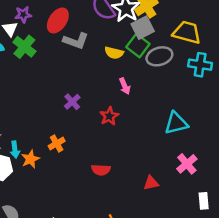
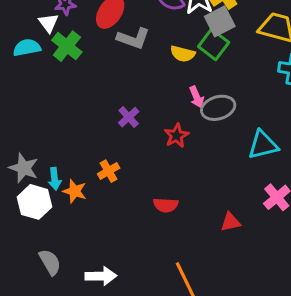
gray ellipse: (159, 56) -> (218, 108), moved
orange star: (30, 159) -> (75, 191), turned -30

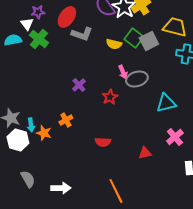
gray square: (220, 21) -> (149, 41), moved

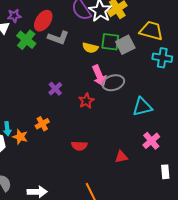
green square: (134, 38) -> (110, 42), turned -30
green cross: (39, 39) -> (26, 40), moved
pink arrow: (123, 72) -> (99, 76), size x1.5

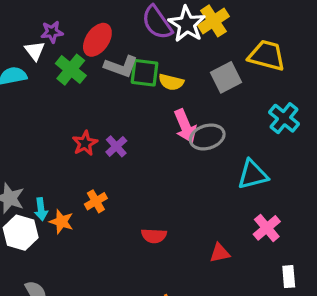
green square: (110, 42) -> (144, 73), moved
cyan cross: (162, 58) -> (284, 118), moved, turned 30
red star: (86, 101) -> (85, 143), moved

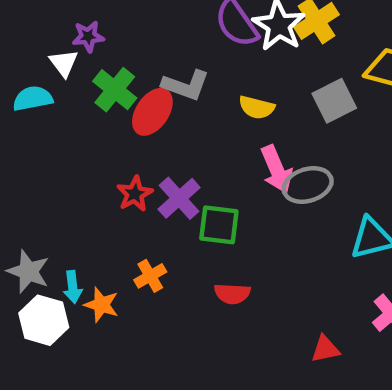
red ellipse: (97, 40) -> (152, 112), moved
green square: (144, 73) -> (219, 225), moved
purple cross: (116, 146) -> (179, 198), size x1.4
red semicircle: (154, 236) -> (232, 294), moved

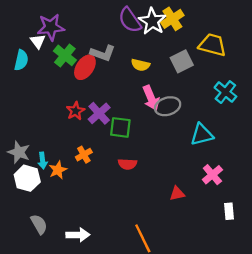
purple star: (88, 36) -> (51, 27), size x1.6
cyan semicircle: (33, 99) -> (21, 60), turned 114
orange star: (101, 305) -> (58, 170), turned 30

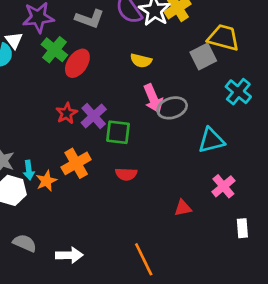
white triangle: (38, 41) -> (14, 40), moved
gray L-shape: (103, 53) -> (90, 19), moved
gray square: (182, 61) -> (203, 57), moved
orange cross: (84, 155) -> (76, 163), size x1.5
gray semicircle: (39, 224) -> (25, 243), turned -36

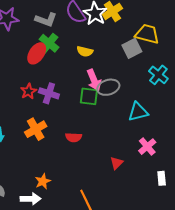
green cross: (54, 50) -> (49, 43), moved
purple cross: (94, 116) -> (49, 93), turned -30
green square: (118, 132) -> (89, 96), moved
orange star: (46, 181) -> (43, 181), moved
red triangle: (183, 208) -> (117, 163), turned -32

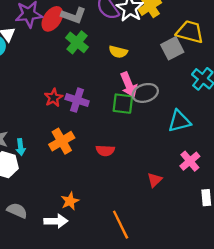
red ellipse: (37, 53) -> (52, 19), moved

